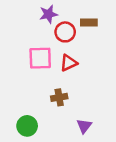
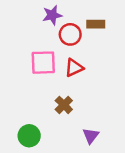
brown cross: (59, 97) -> (64, 105), turned -35

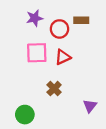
purple star: (52, 15) -> (35, 18), moved
purple triangle: (91, 136) -> (90, 106), moved

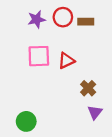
red circle: (59, 29) -> (63, 17), moved
brown cross: (54, 89) -> (88, 88), moved

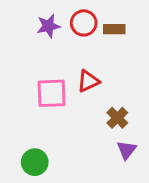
pink square: (39, 56) -> (52, 93), moved

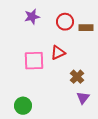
red circle: (84, 23) -> (65, 22), moved
brown rectangle: (114, 29) -> (86, 28), moved

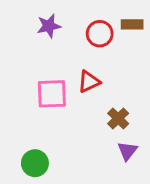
brown rectangle: (86, 28) -> (132, 24), moved

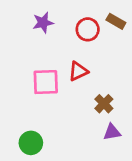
brown rectangle: (132, 24) -> (116, 21), turned 30
purple triangle: (127, 151) -> (112, 132), turned 42

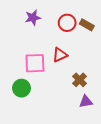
brown rectangle: (116, 21) -> (87, 25), moved
green circle: (31, 143) -> (21, 88), moved

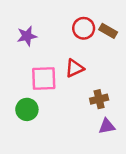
purple star: (33, 18) -> (27, 36), moved
brown cross: (80, 80) -> (99, 99), turned 32

